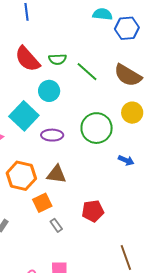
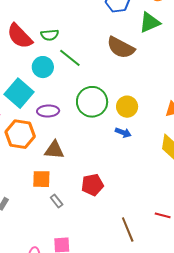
green line: (87, 72) -> (70, 58), moved
yellow circle: (132, 113) -> (127, 107), moved
orange hexagon: (21, 176) -> (20, 134), moved
orange square: (42, 203) -> (41, 179), turned 30

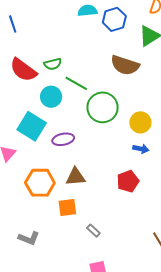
green circle: (92, 102) -> (103, 107), moved
orange hexagon: (20, 134) -> (40, 183), moved
red pentagon: (92, 185) -> (128, 181), moved
gray rectangle: (57, 201) -> (93, 231), moved

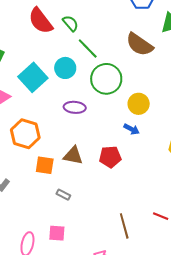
green semicircle: (53, 64) -> (70, 23), turned -132
cyan circle: (51, 97) -> (65, 68), moved
purple ellipse: (63, 139) -> (75, 107), moved
brown triangle: (75, 177) -> (73, 156), moved
gray rectangle: (93, 231) -> (63, 195), turned -32

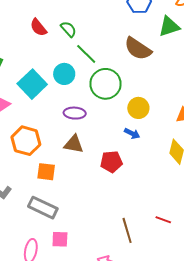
red semicircle: (41, 21) -> (38, 27), size x0.7
brown triangle: (73, 156) -> (74, 144), moved
gray rectangle: (63, 195) -> (43, 208), moved, size x2.0

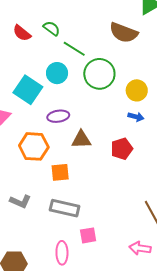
purple ellipse: (75, 113) -> (58, 116), moved

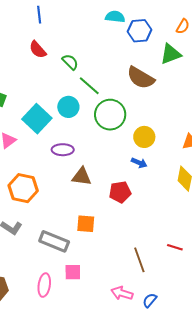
red semicircle: (22, 33) -> (38, 50), moved
orange hexagon: (34, 146) -> (23, 188), moved
orange square: (60, 172) -> (86, 224), moved

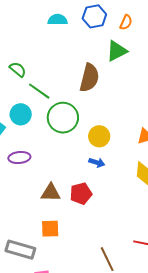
blue hexagon: (140, 31) -> (94, 16), moved
brown semicircle: (141, 78) -> (89, 78), turned -100
brown triangle: (82, 176) -> (51, 193), moved

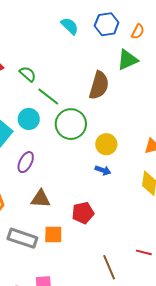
cyan semicircle: (58, 20) -> (70, 26), turned 42
purple ellipse: (19, 157) -> (26, 162), turned -60
brown triangle: (51, 193) -> (41, 199), moved
red pentagon: (81, 194) -> (83, 213), moved
gray rectangle: (20, 250) -> (22, 238), moved

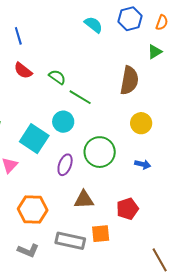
green triangle: (127, 60) -> (155, 52), size x0.7
green circle: (71, 124) -> (100, 152), moved
yellow circle: (106, 144) -> (141, 123), moved

